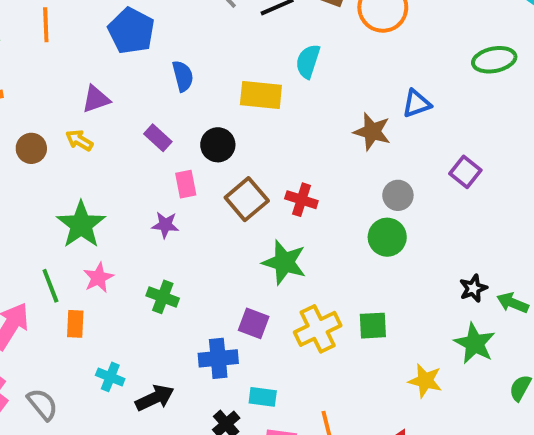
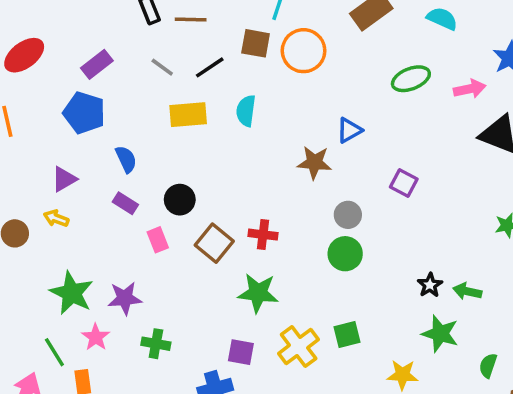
blue semicircle: (183, 76) -> (126, 159), moved
yellow rectangle: (261, 95) -> (188, 115), moved
purple star: (165, 225) -> (125, 298), moved, size x1.4

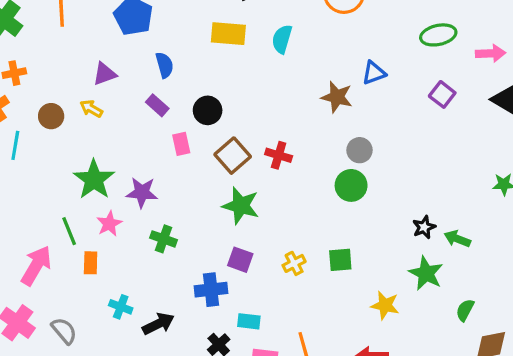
purple square: (404, 183) -> (442, 94), moved
green star: (258, 293) -> (241, 206), moved
yellow cross: (299, 347) -> (294, 263), size x0.6

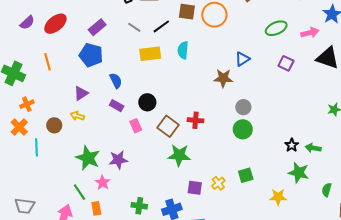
green cross: (164, 239) -> (139, 206), moved
purple square: (240, 260) -> (195, 188), moved

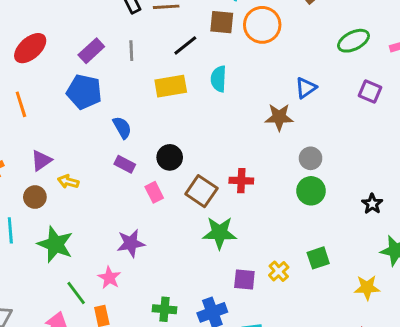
gray line: (134, 27) -> (131, 51), moved, turned 56
purple triangle: (81, 93) -> (41, 161), moved
black star: (292, 145) -> (372, 204), moved
green star: (88, 158) -> (55, 244), moved

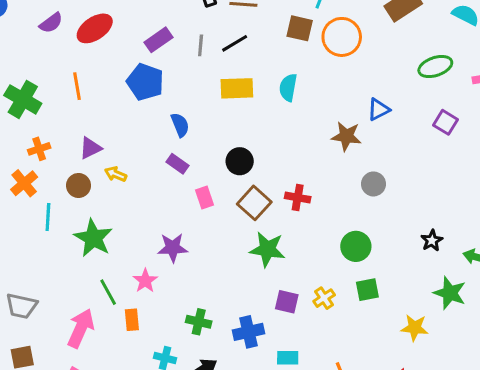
black line: (185, 45) -> (235, 43), moved
black circle: (170, 157) -> (240, 161), moved
green circle: (311, 191) -> (356, 246), moved

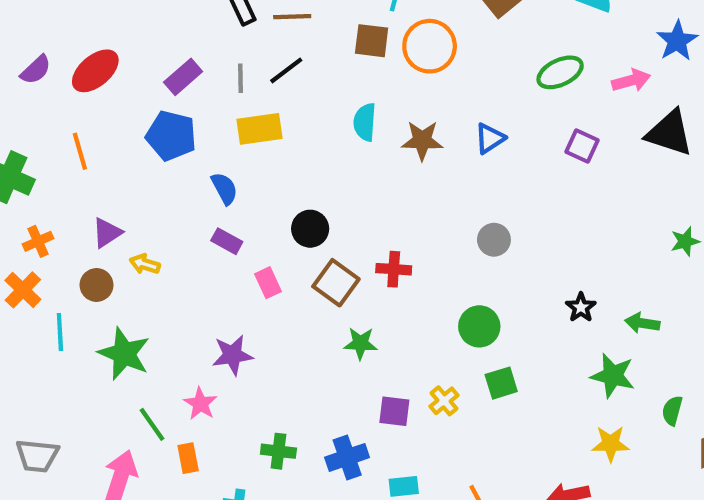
yellow rectangle: (237, 88) -> (260, 129), moved
brown star: (346, 136) -> (422, 140), moved
green star: (267, 249) -> (360, 343), size x0.7
yellow star: (415, 328) -> (611, 444), moved

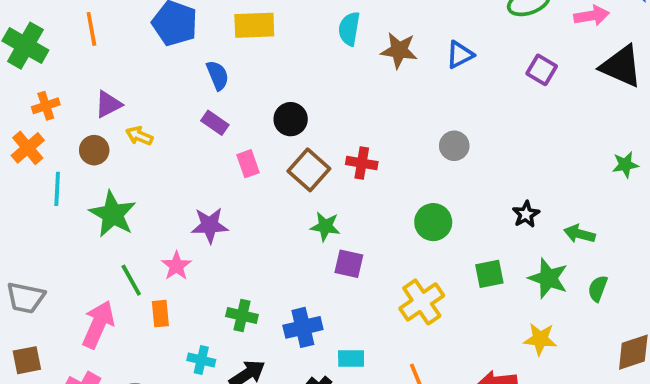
green square: (501, 383) -> (489, 274), moved
yellow cross: (444, 401) -> (422, 302), moved, size x1.6
purple square: (394, 411) -> (349, 264), moved
green semicircle: (672, 411) -> (598, 288), moved

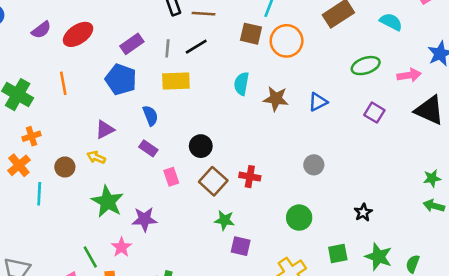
purple triangle: (108, 104) -> (105, 130), moved
green star: (113, 214) -> (107, 202), moved
green arrow: (579, 234) -> (434, 206), moved

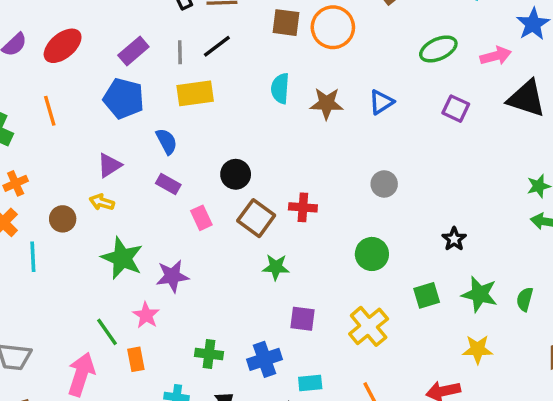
purple square: (241, 246) -> (303, 319), moved

